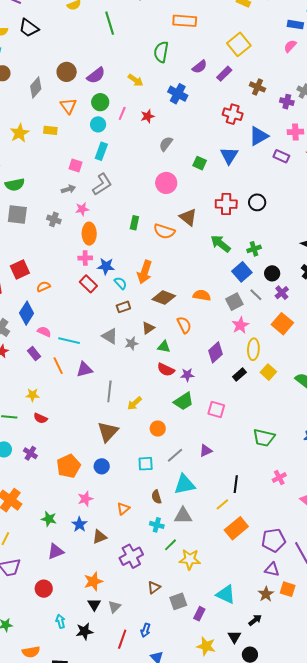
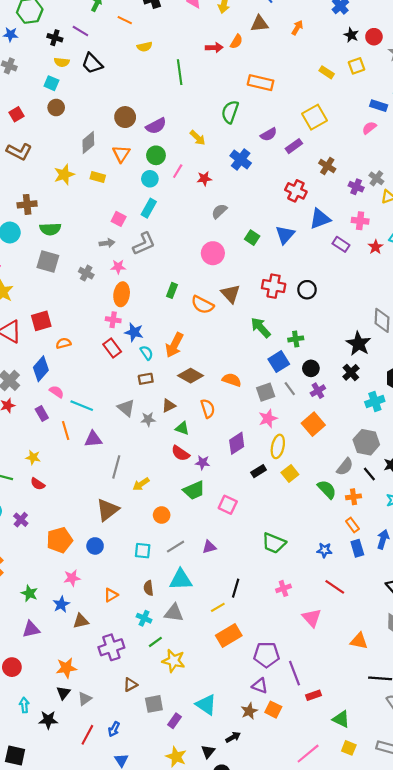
gray diamond: (36, 88) -> (88, 143), moved

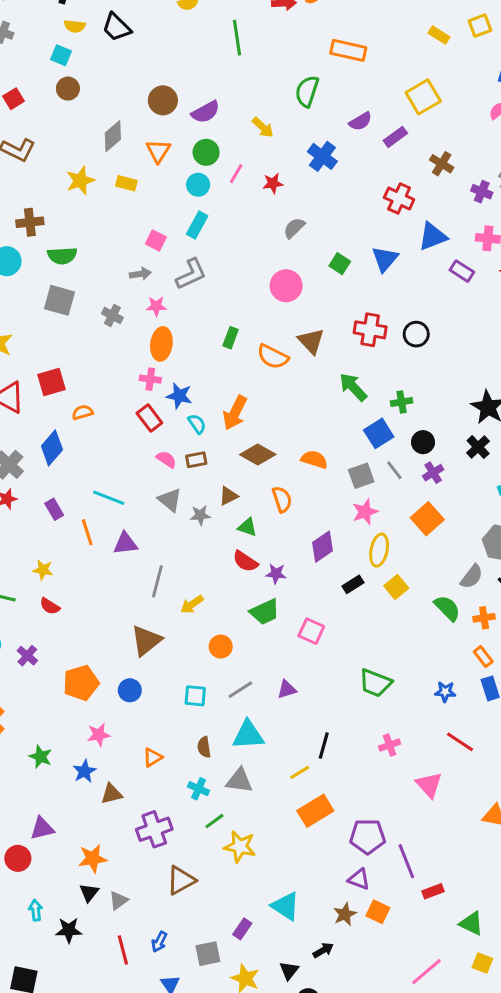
pink semicircle: (57, 392) -> (166, 459), moved
purple triangle: (31, 629) -> (42, 828), moved
brown triangle: (130, 685) -> (181, 880), size x1.5
gray square: (154, 704) -> (208, 954), moved
red line: (87, 735) -> (123, 950), turned -42

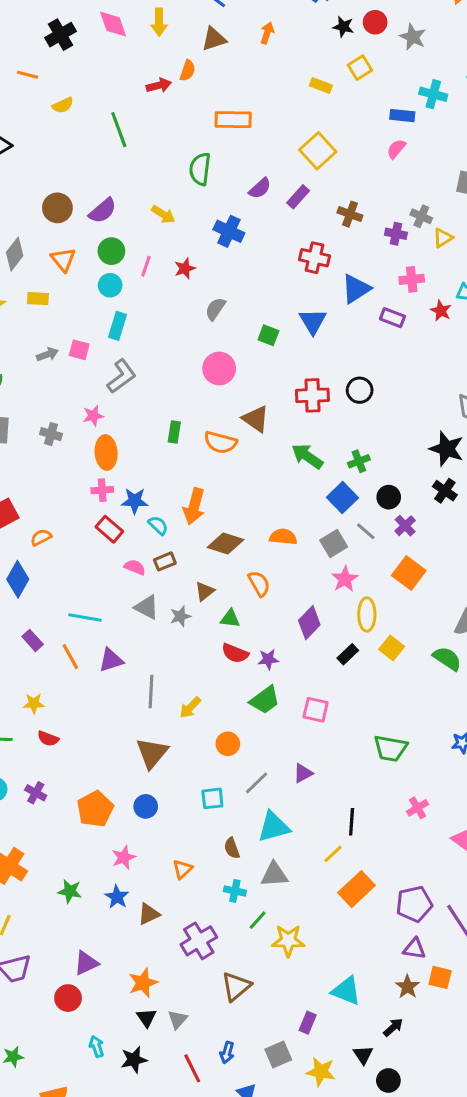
gray arrow: (140, 274) -> (47, 354), moved

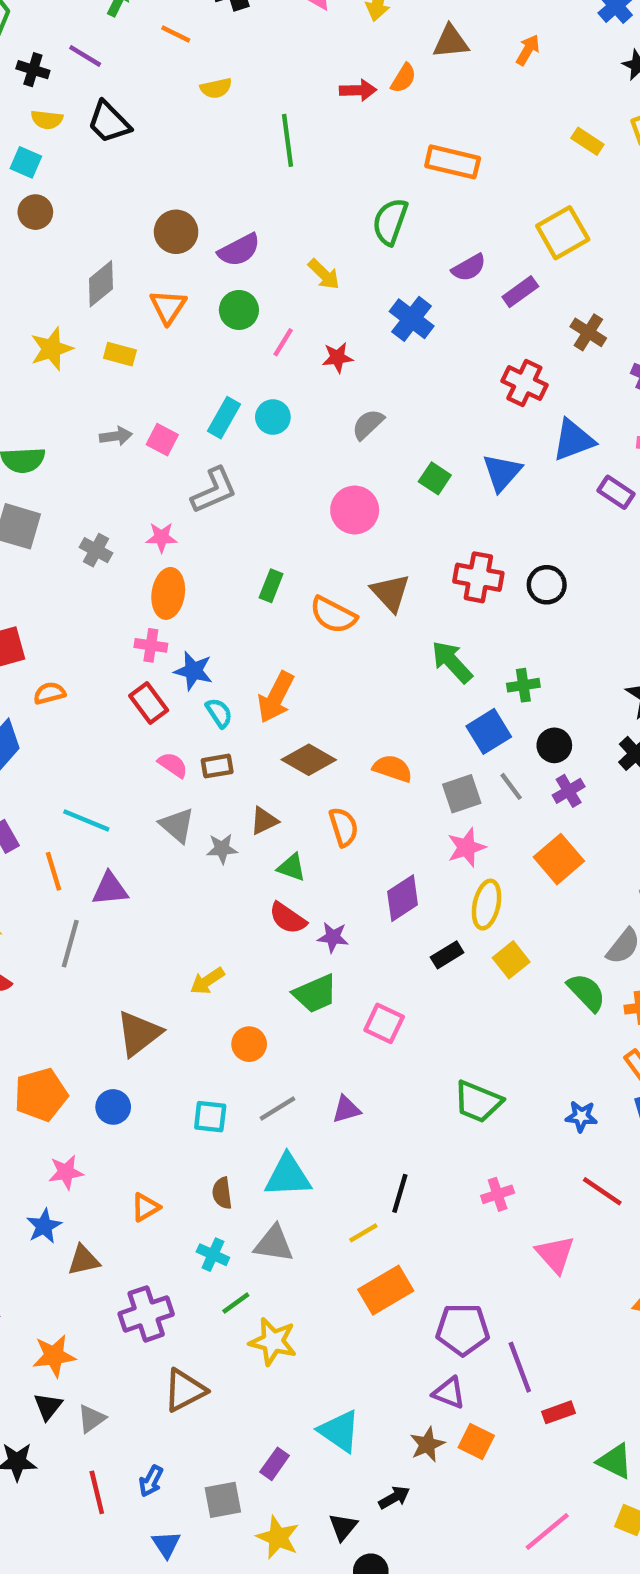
cyan circle: (110, 285) -> (273, 417), moved
gray line: (151, 691) -> (70, 944), moved

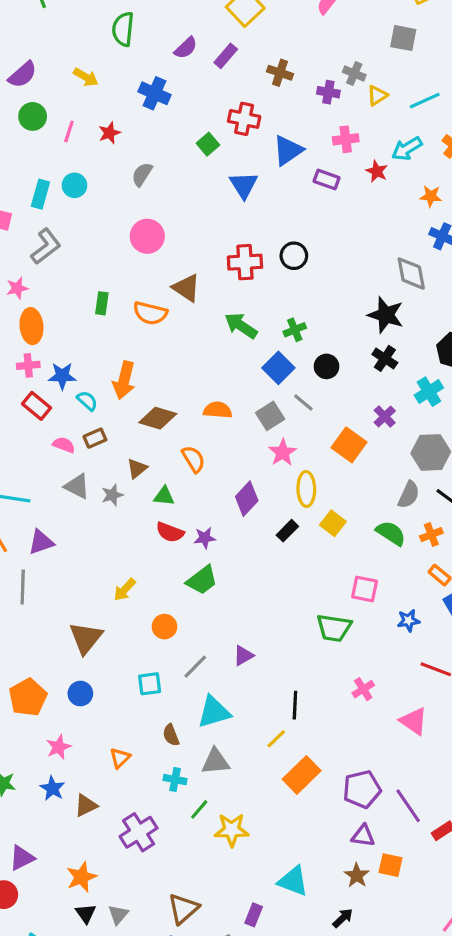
green square: (435, 478) -> (208, 144), moved, turned 30
purple cross: (569, 791) -> (385, 417), moved
pink square: (384, 1023) -> (365, 589), moved
brown triangle: (185, 1390) -> (183, 909), moved

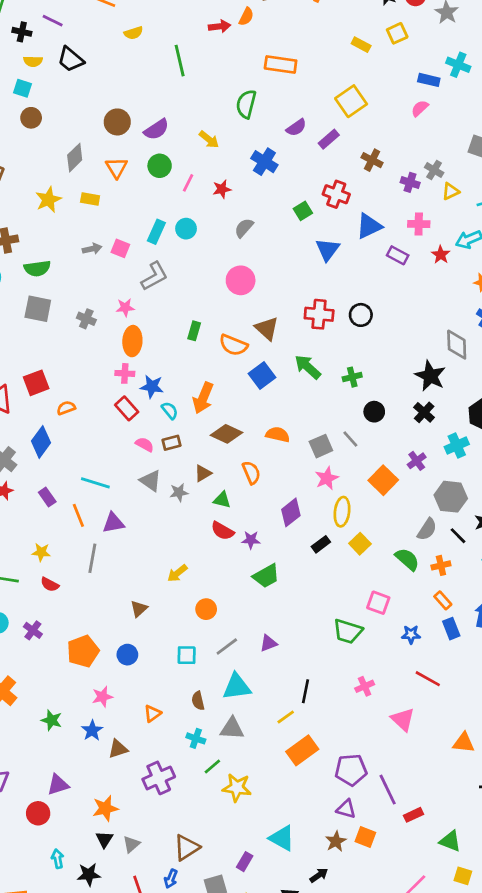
blue square: (278, 368) -> (262, 376), moved
green trapezoid: (202, 580) -> (266, 576), moved
brown triangle: (86, 638) -> (139, 609), size x0.6

